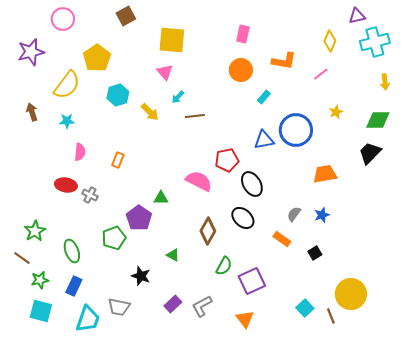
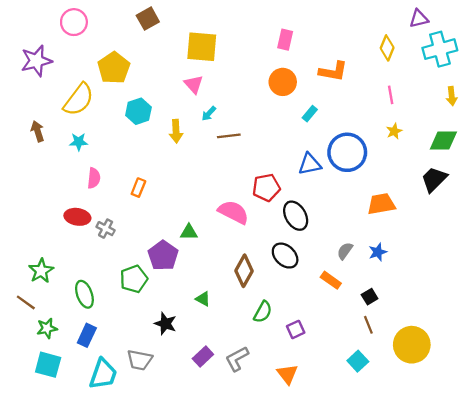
pink line: (321, 74) -> (391, 95), moved, turned -63
yellow arrow: (150, 112) -> (176, 131), turned 42
purple square: (252, 281) -> (296, 329), size x0.6
brown line: (331, 316) -> (368, 325), moved

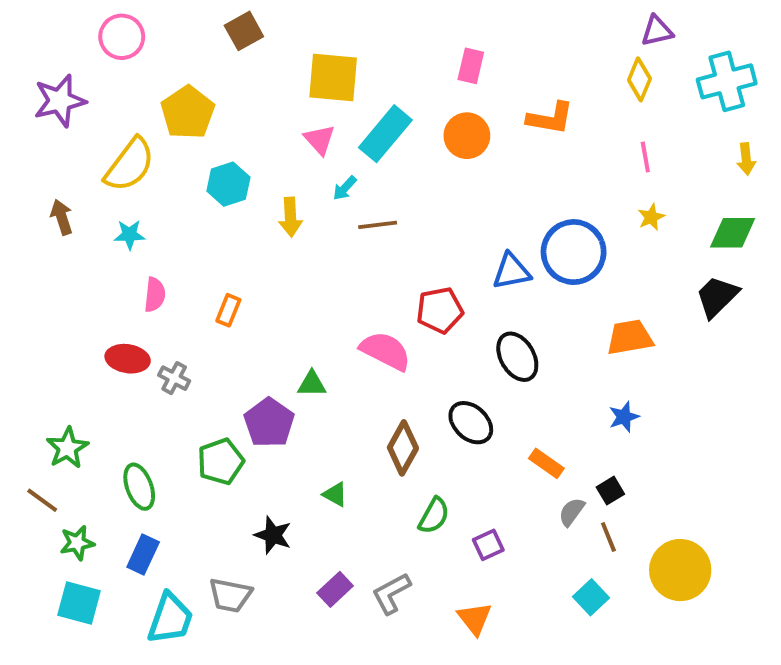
purple triangle: (419, 19) -> (657, 31), moved
cyan rectangle: (310, 114) -> (385, 134), moved, size x2.0
black ellipse: (296, 216) -> (517, 357), moved
gray semicircle: (345, 251) -> (572, 512), moved

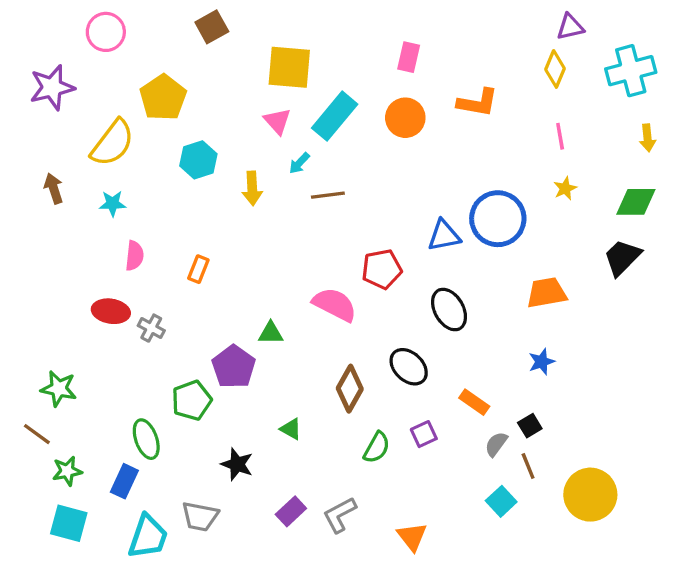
green star: (67, 448) -> (59, 389), turned -30
green ellipse: (139, 487) -> (146, 439), moved
purple square: (488, 545) -> (424, 434), moved
cyan square: (591, 597) -> (501, 501), moved

